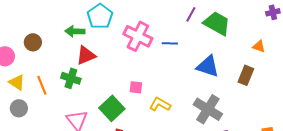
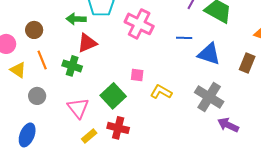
blue line: (170, 43) -> (184, 38), moved
orange line: (42, 85) -> (42, 60), moved
gray circle: (19, 108) -> (37, 96), moved

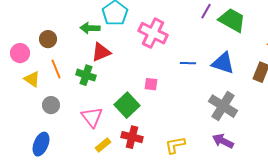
blue line: (184, 38) -> (188, 63), moved
yellow L-shape: (161, 92) -> (175, 145), moved, turned -40
purple arrow: (228, 125) -> (223, 141), moved

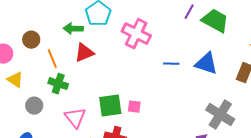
orange line: (56, 69) -> (52, 59), moved
green cross: (86, 75) -> (58, 84), moved
pink square: (151, 84) -> (134, 107), moved
green square: (127, 105) -> (110, 106), turned 35
gray cross: (223, 106) -> (220, 115), moved

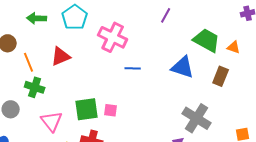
green trapezoid: (215, 21) -> (207, 40), moved
green arrow: (73, 29) -> (37, 18), moved
blue line: (171, 64) -> (133, 68), moved

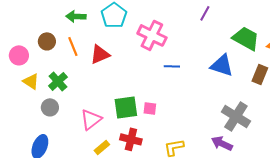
orange line: (29, 62) -> (73, 46), moved
green cross: (35, 87) -> (58, 81), moved, turned 30
pink triangle: (52, 121) -> (91, 119), turned 30

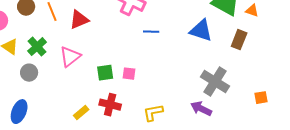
green square: (126, 107) -> (105, 73), size x0.7
pink triangle: (91, 119) -> (70, 57), moved

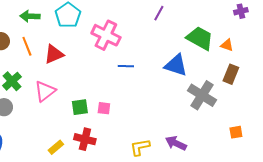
brown rectangle: (239, 40) -> (231, 74), moved
gray cross: (215, 82) -> (202, 95), moved
yellow L-shape: (153, 113) -> (140, 147), moved

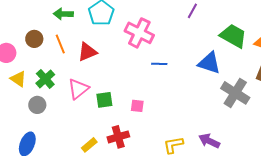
green square: (80, 107) -> (104, 100), moved
red cross: (85, 139) -> (118, 137), turned -30

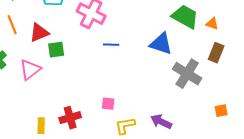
green square: (104, 100) -> (56, 50), moved
pink square: (137, 106) -> (108, 104), moved
yellow rectangle: (89, 145) -> (41, 126), turned -49

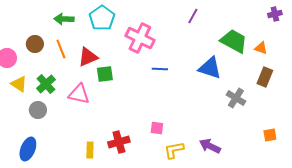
pink triangle: (30, 70) -> (79, 94), turned 50
gray cross: (187, 74) -> (236, 98), size x0.7

